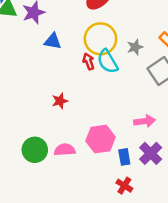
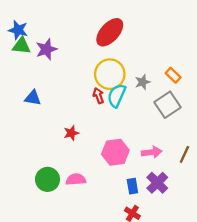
blue triangle: (53, 41) -> (33, 98), moved
cyan semicircle: (108, 61) -> (117, 96), turned 55
pink hexagon: (100, 139) -> (115, 152), moved

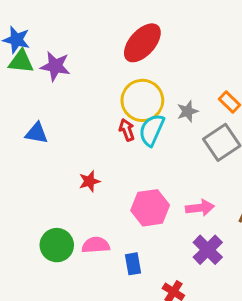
purple star: (46, 49) -> (55, 66), turned 30
blue rectangle: (132, 186) -> (133, 264), moved

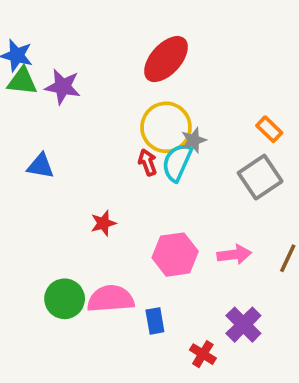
gray star: (187, 111) -> (194, 140), moved
pink semicircle: (96, 245) -> (111, 299), size x1.4
purple cross: (208, 250) -> (243, 325), moved

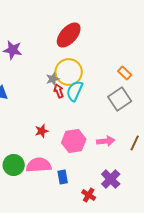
gray star: (194, 140) -> (53, 79), moved
red star: (103, 223) -> (42, 131), moved

